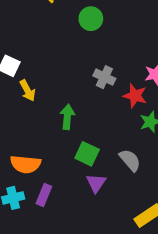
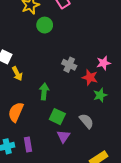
green circle: (91, 19) -> (45, 25), moved
orange semicircle: (26, 164) -> (16, 112), moved, turned 108
purple rectangle: (44, 195) -> (28, 144), turned -32

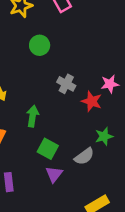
green circle: (45, 25) -> (40, 45), moved
green star: (100, 95) -> (104, 136), moved
gray semicircle: (86, 121) -> (84, 156), turned 91

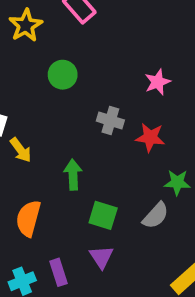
pink star: (110, 84) -> (158, 82), moved
green star: (104, 136) -> (177, 182), turned 30
purple triangle: (54, 174) -> (101, 257), moved

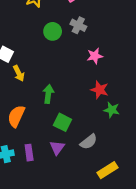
pink star: (158, 82) -> (95, 56), moved
gray cross: (110, 121) -> (78, 25), moved
red star: (150, 137) -> (100, 90), moved
gray semicircle: (156, 216) -> (89, 142), moved

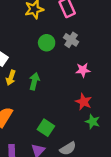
yellow arrow: (19, 73) -> (11, 78), turned 40
green arrow: (48, 94) -> (34, 81), moved

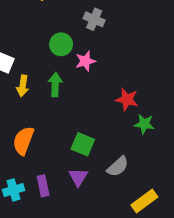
green circle: (47, 43) -> (61, 44), moved
pink star: (83, 70) -> (85, 61), moved

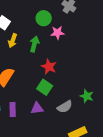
red star: (127, 99) -> (49, 67), moved
green star: (144, 124) -> (87, 96), moved
purple triangle: (78, 177) -> (37, 108), turned 40

